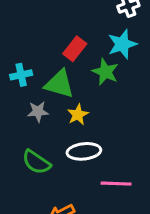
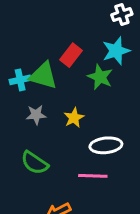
green triangle: (59, 84) -> (43, 76), moved
white ellipse: (84, 151) -> (106, 145), moved
pink line: (116, 184) -> (93, 176), moved

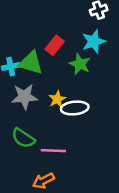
gray star: (36, 115) -> (25, 97), size x1.5
white ellipse: (106, 145) -> (75, 108), moved
pink line: (93, 176) -> (53, 151), moved

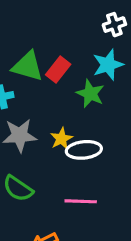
green triangle: (31, 63) -> (28, 66), moved
pink line: (53, 151) -> (81, 201), moved

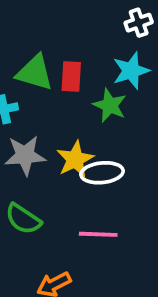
red rectangle: (58, 70) -> (71, 77), turned -35
yellow star: (61, 139) -> (75, 159), size x1.4

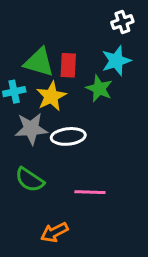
yellow star: (75, 159) -> (51, 96), moved
white ellipse: (102, 173) -> (68, 136), moved

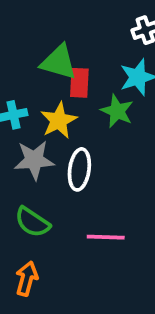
green triangle: (39, 62) -> (59, 62), moved
white ellipse: (68, 136) -> (79, 169), turned -76
orange arrow: (54, 232) -> (27, 279), moved, turned 132

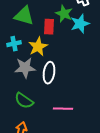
green triangle: (59, 62) -> (24, 16), moved
green star: (117, 111) -> (64, 14), moved

